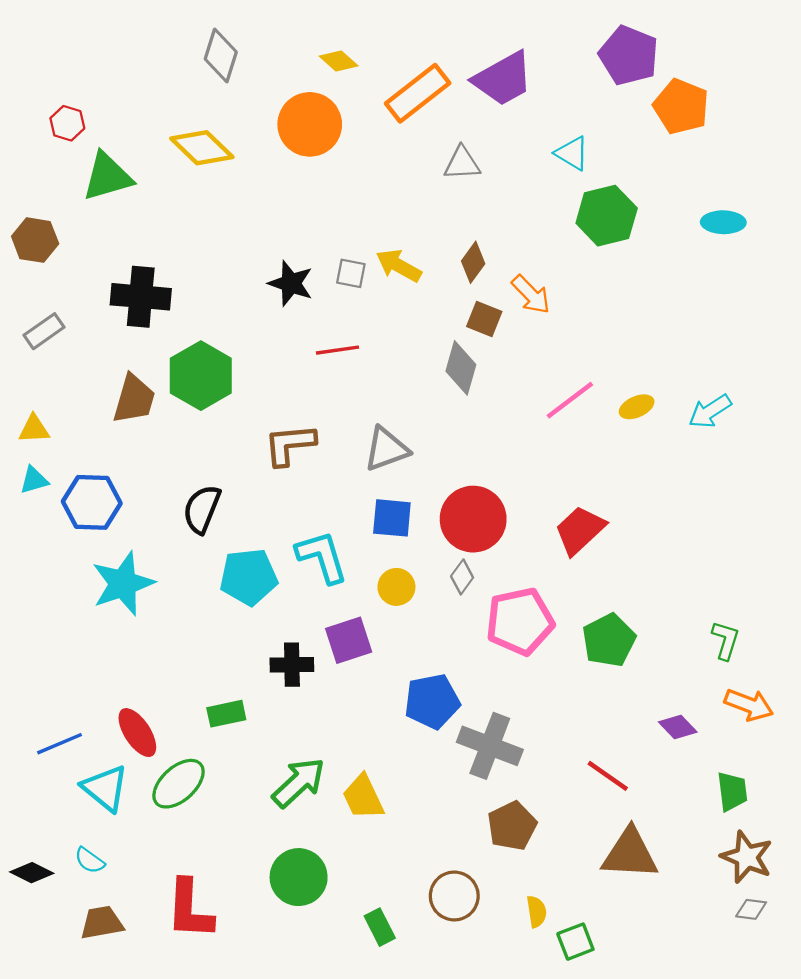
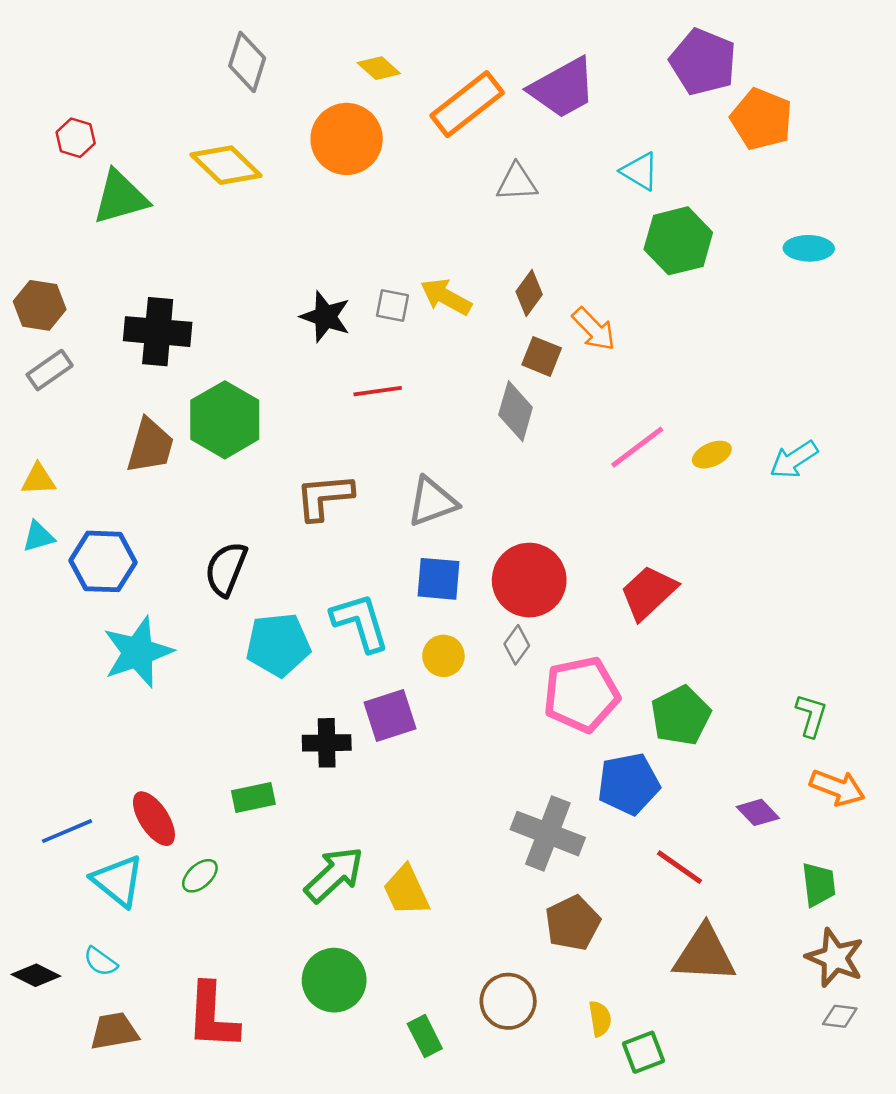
brown hexagon: (35, 240) -> (40, 305), moved
blue pentagon: (432, 701) -> (629, 784), moved
green ellipse: (179, 784) -> (200, 876), size x0.6

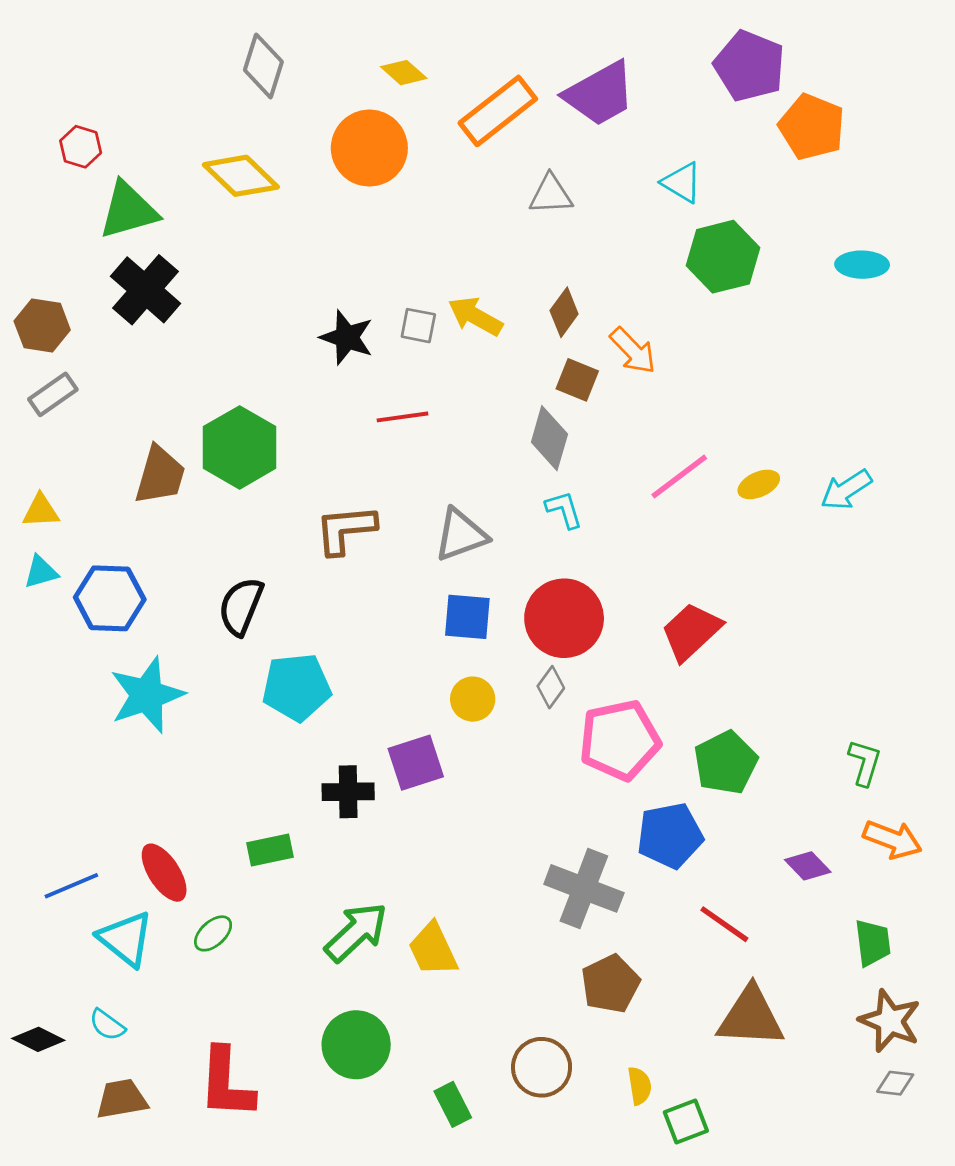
black cross: (158, 332) -> (146, 290), moved, turned 36
cyan L-shape: (360, 622) -> (564, 510), moved, size x0.6

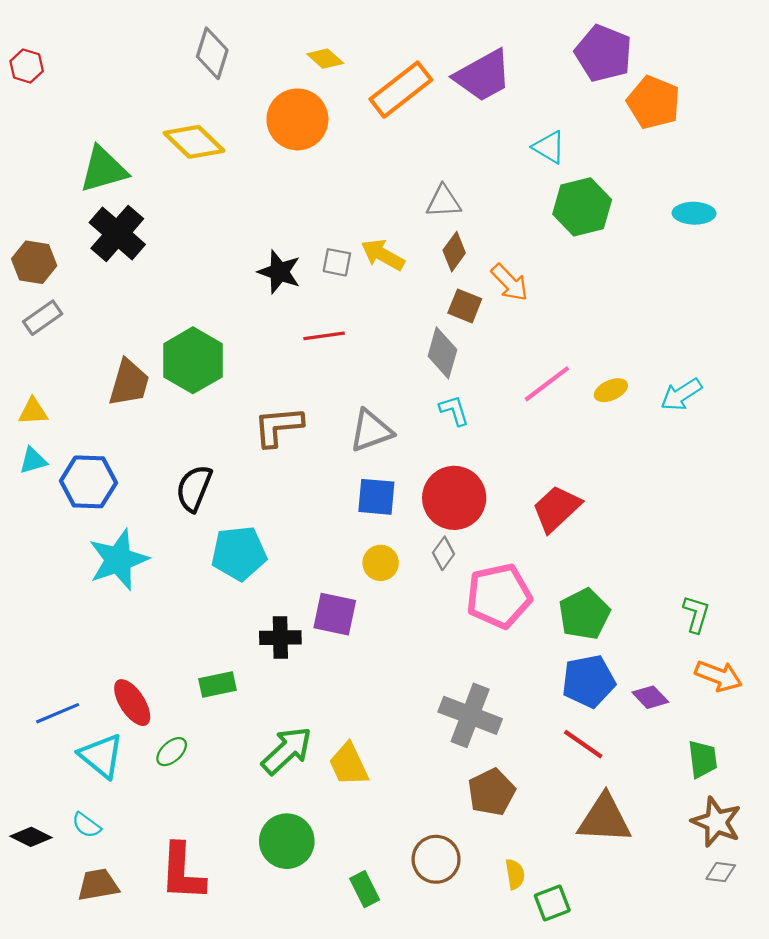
red hexagon: (81, 147) -> (27, 66), moved
gray triangle: (551, 194) -> (443, 201), moved
purple square: (416, 763) -> (335, 614), turned 30
blue pentagon: (670, 835) -> (588, 681), moved

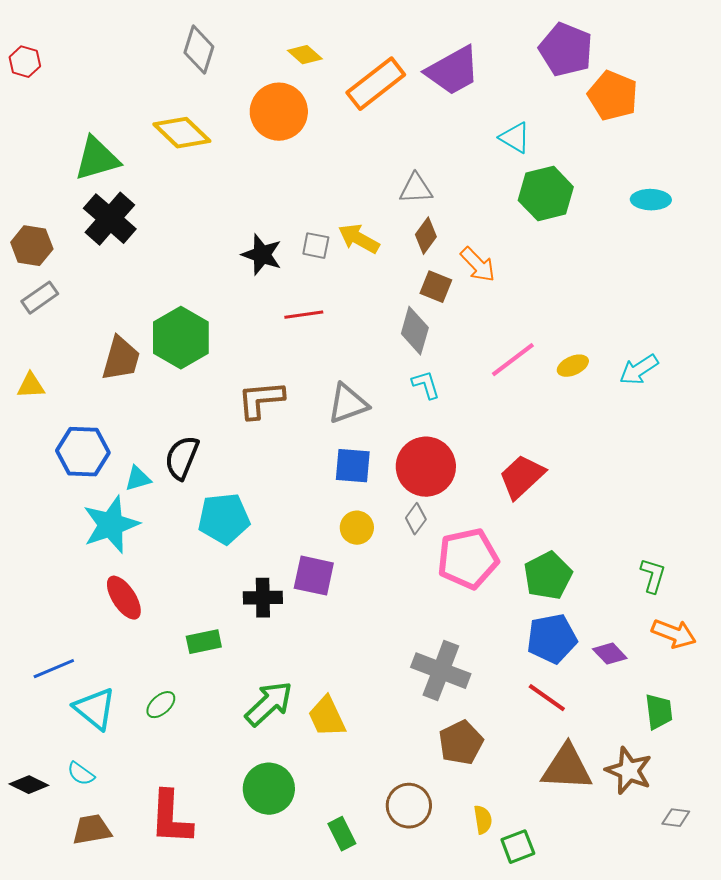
cyan triangle: (33, 461) -> (138, 479), moved
red ellipse: (132, 703) -> (124, 598), moved
brown star: (716, 822) -> (629, 771), moved

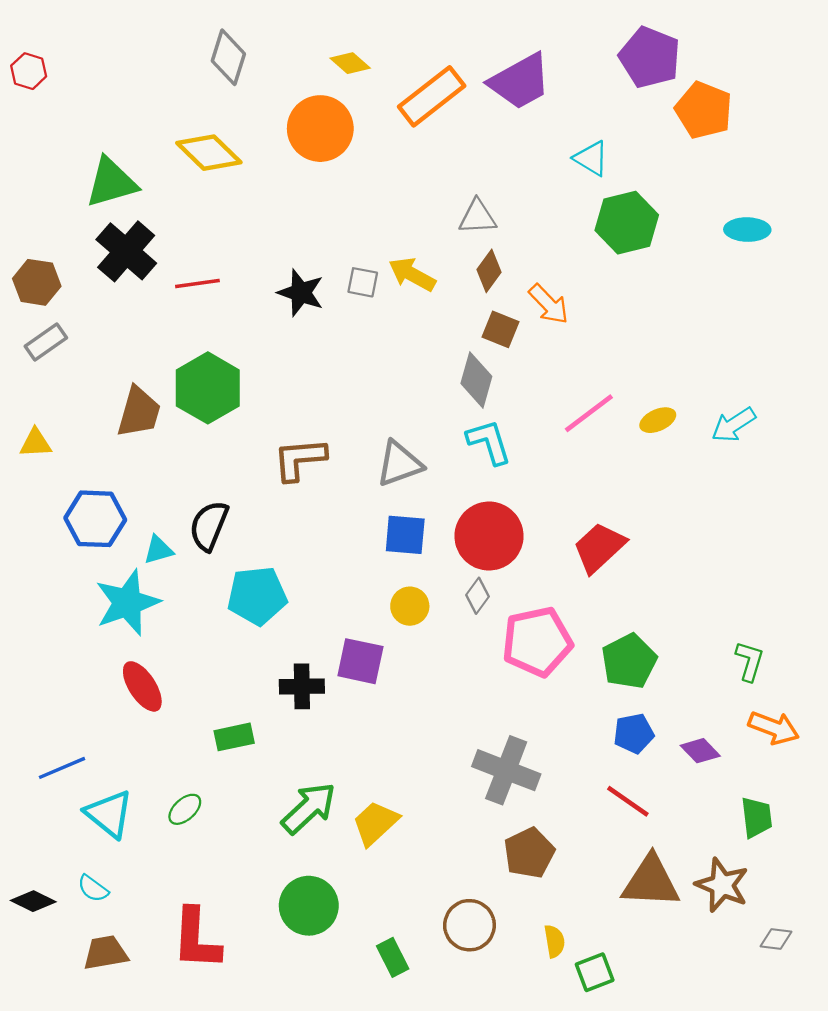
red line: (304, 315) -> (197, 283), moved
cyan L-shape: (426, 385) -> (489, 442), size x1.4
blue pentagon: (552, 639) -> (634, 734), size x0.7
yellow trapezoid: (327, 717) -> (375, 823), turned 72

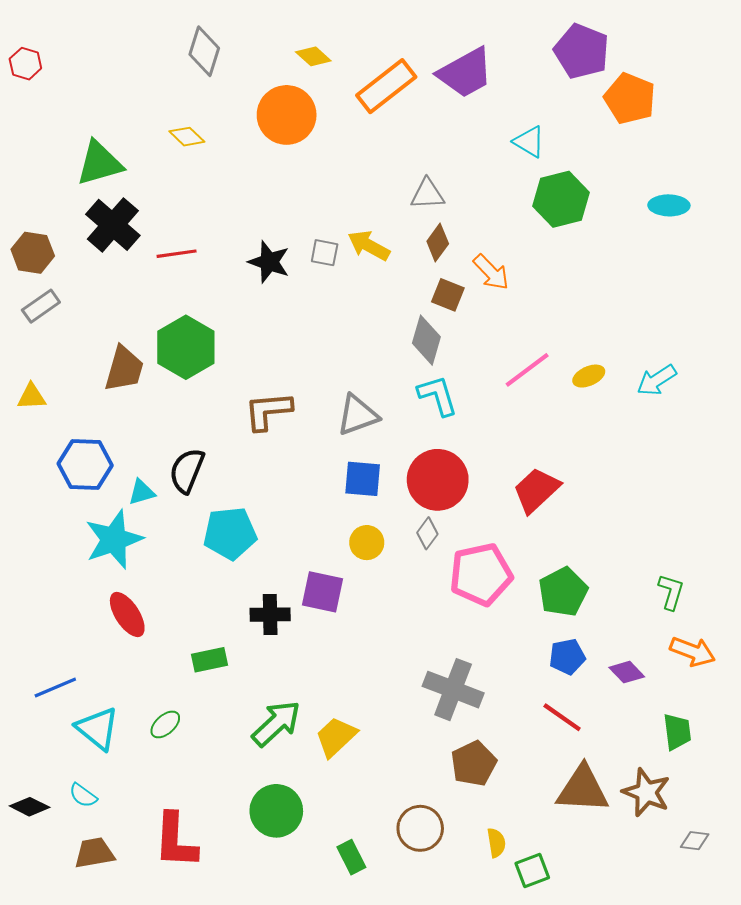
yellow diamond: (209, 153) -> (187, 137), size x0.6

